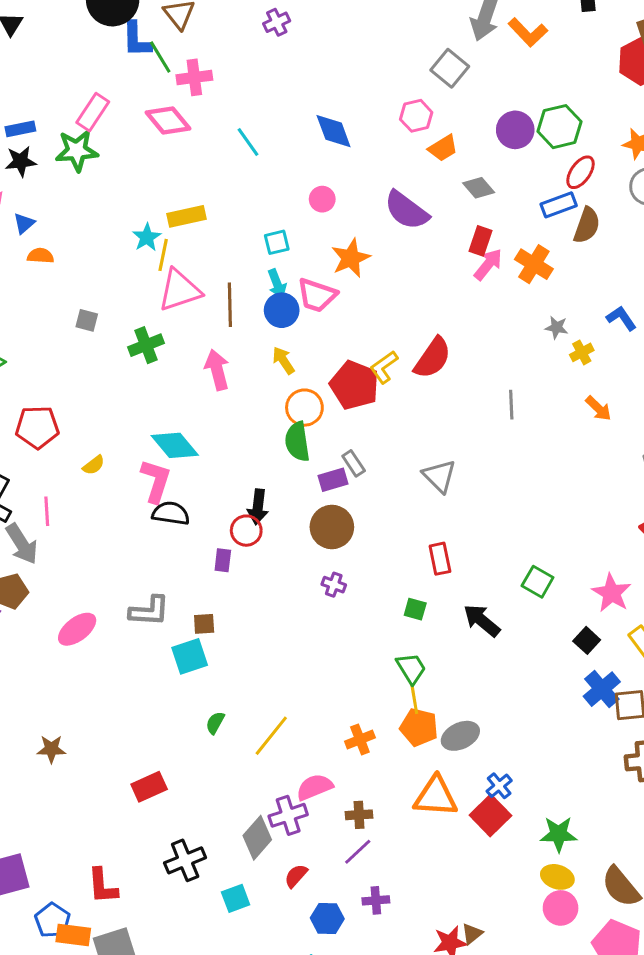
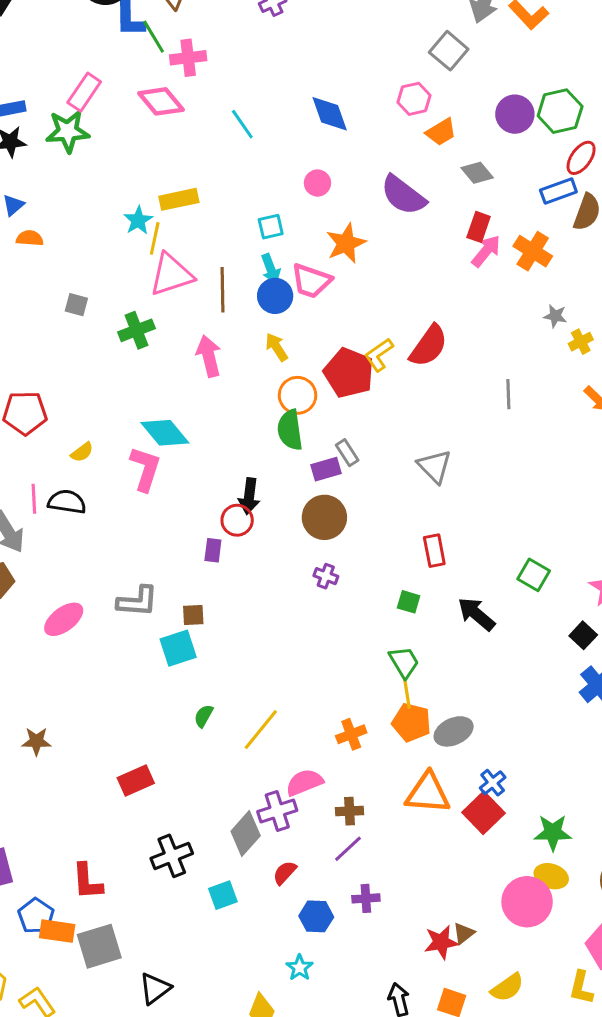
black semicircle: (171, 513) -> (67, 502), moved
pink circle: (561, 908) -> (527, 902), moved, size x1.4

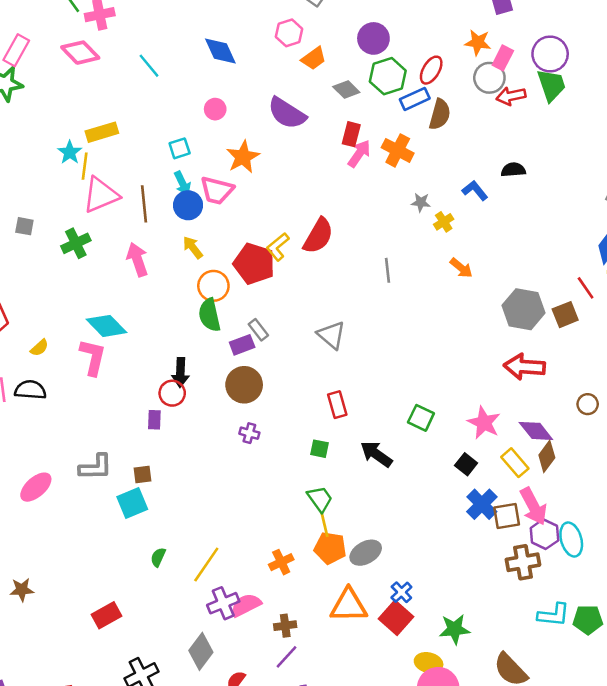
green hexagon: (560, 111) -> (388, 76), moved
purple cross: (277, 811) -> (223, 603), moved
yellow ellipse: (551, 876) -> (429, 663), moved

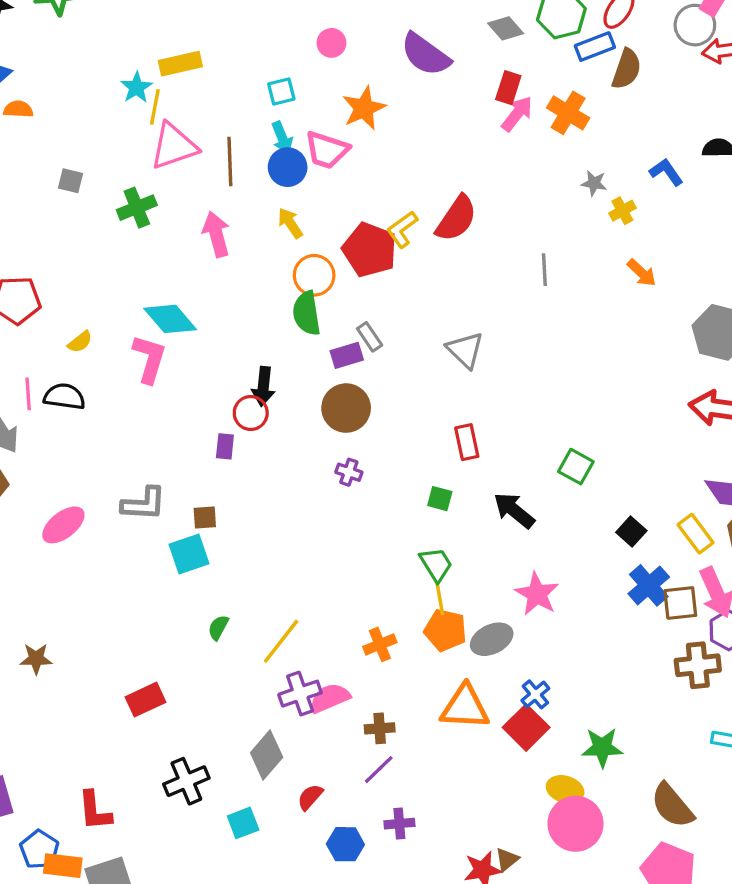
pink star: (484, 423) -> (537, 594), moved

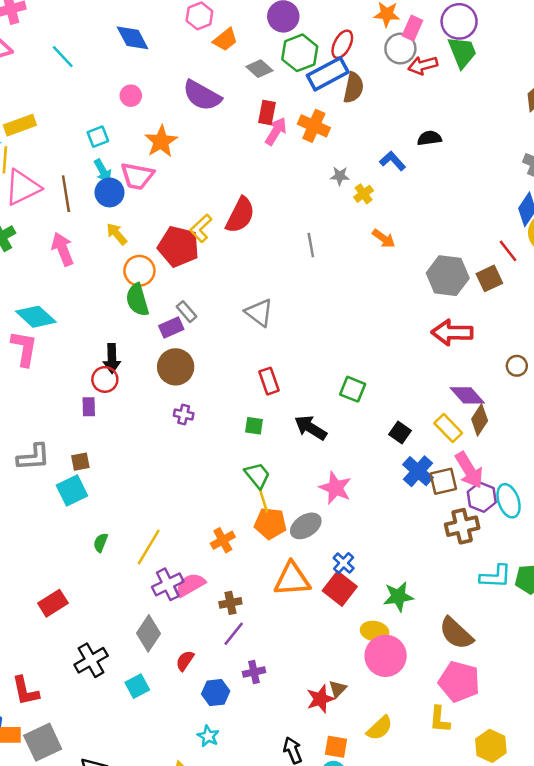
blue rectangle: (595, 47) -> (328, 74), size x1.4

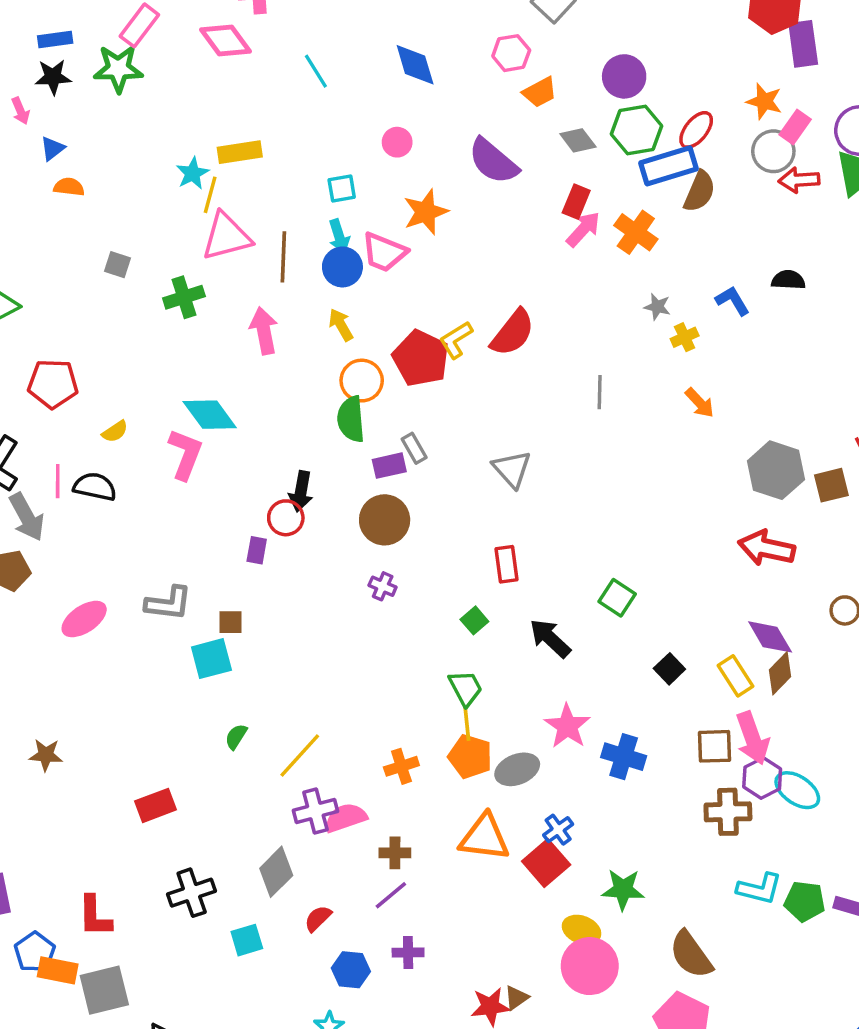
green square: (254, 426) -> (474, 620), turned 30
blue cross: (418, 471) -> (624, 757), moved, turned -36
cyan ellipse: (509, 501) -> (797, 790), turned -48

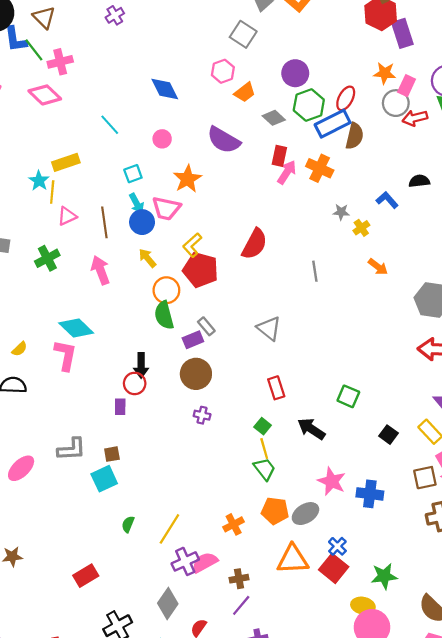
cyan line: (316, 71) -> (110, 125), moved
pink triangle: (226, 237) -> (67, 216), size x0.6
yellow L-shape: (456, 340) -> (192, 245), moved
yellow line: (467, 724) -> (264, 449), moved

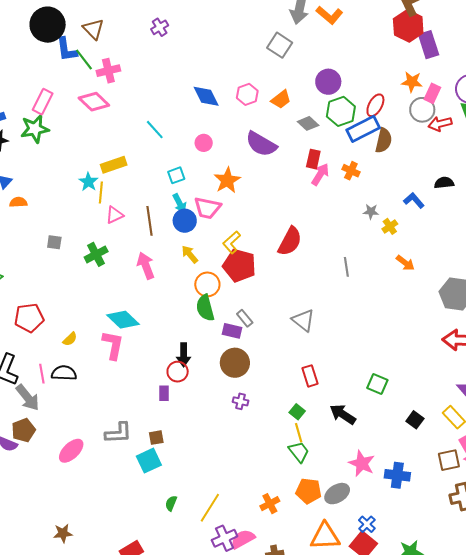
pink hexagon: (223, 71) -> (247, 94), moved
orange cross: (320, 168) -> (351, 171), size x0.7
purple rectangle: (193, 340) -> (232, 331), turned 36

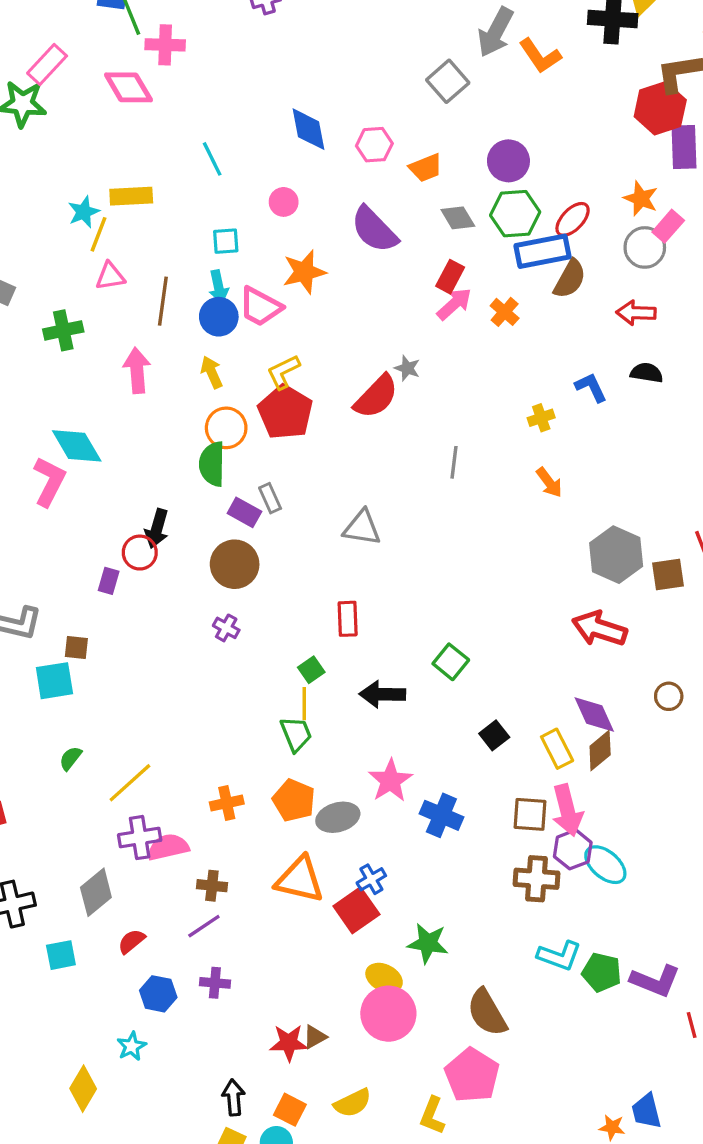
red arrow: (440, 124) -> (636, 313), moved
gray star: (371, 212) -> (407, 368), moved
gray triangle: (303, 320) -> (362, 528), turned -45
black arrow: (343, 414) -> (382, 694), turned -48

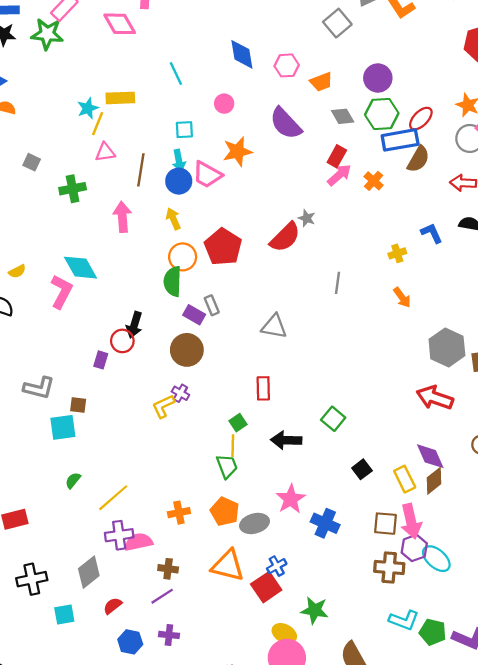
yellow L-shape: (283, 372) -> (163, 406), moved

